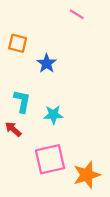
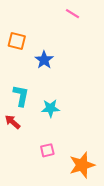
pink square: (50, 159) -> (47, 150), size x0.5

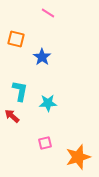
pink line: (73, 14) -> (48, 13), moved

